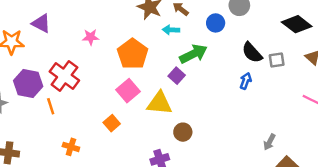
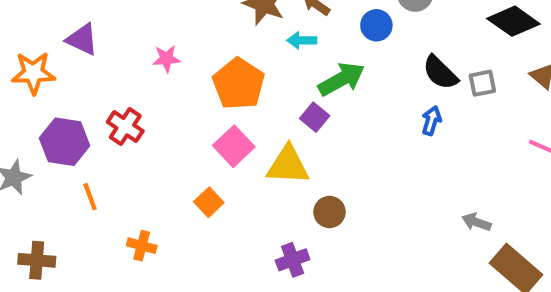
red cross: (64, 76) -> (125, 127), size x0.7
orange line: (51, 106) -> (90, 197), moved
gray arrow: (269, 142) -> (476, 222), turned 84

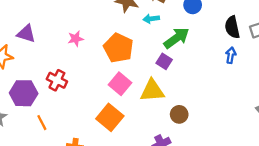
black semicircle: (440, 73) -> (232, 27), turned 40
orange square: (209, 202) -> (110, 117), size x1.6

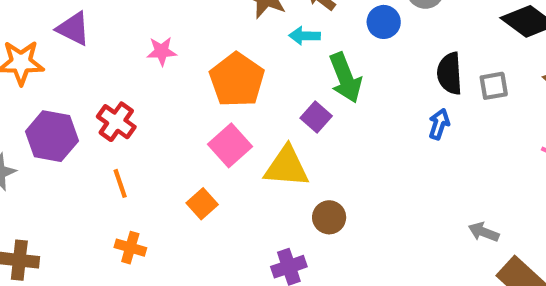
green arrow: (177, 38) -> (345, 78), turned 96
orange square: (110, 117) -> (202, 204), size x0.6
orange line: (42, 123) -> (120, 183), moved

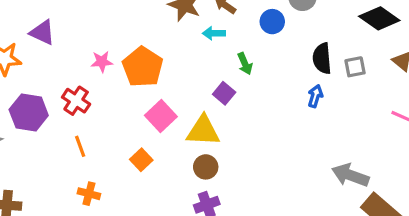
pink star: (162, 51) -> (102, 62), moved
green arrow: (345, 78) -> (245, 64), size x0.6
orange pentagon: (237, 80) -> (143, 67), moved
brown circle: (329, 217) -> (206, 167), moved
gray arrow: (484, 232) -> (350, 175), size x1.6

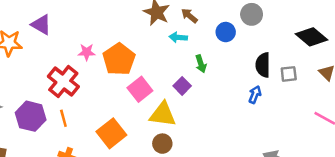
red cross: (76, 101) -> (63, 81), size x1.4
purple hexagon: (29, 113) -> (31, 116), moved
pink square: (161, 116) -> (140, 89), moved
orange square: (141, 160) -> (111, 133), size x1.6

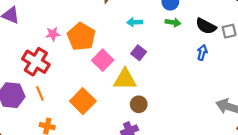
cyan arrow: (178, 37) -> (135, 22), moved
green arrow: (201, 64) -> (173, 22), moved, turned -56
black semicircle: (263, 65) -> (206, 26), turned -55
brown circle: (162, 144) -> (139, 104), moved

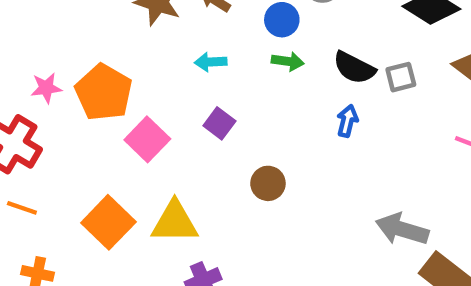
yellow triangle: (125, 79) -> (175, 222), moved
orange line: (40, 93) -> (22, 208), turned -48
brown circle: (139, 104) -> (268, 183), moved

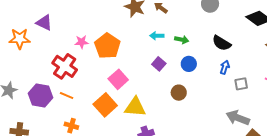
blue circle: (282, 20) -> (189, 64), moved
green arrow: (288, 61) -> (182, 40), moved
gray square: (401, 77) -> (241, 84), moved
blue arrow: (347, 121) -> (225, 67), moved
pink square: (147, 139) -> (118, 79), moved

